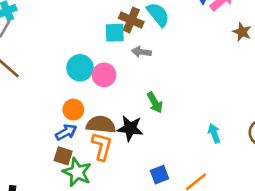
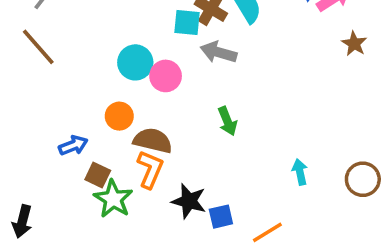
gray arrow: (141, 52) -> (219, 52), size x1.4
black star: (130, 128) -> (189, 201), moved
blue arrow: (66, 132) -> (73, 145), moved

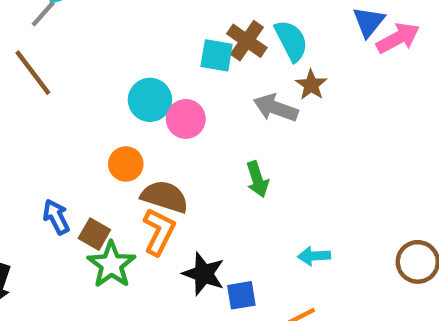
brown star: (354, 44) -> (311, 85), moved
gray arrow: (219, 52) -> (276, 108), moved
blue arrow: (73, 145) -> (56, 217), moved, turned -100
cyan arrow: (300, 172) -> (314, 256), moved, turned -85

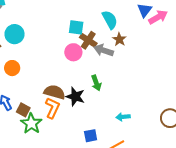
brown cross: (247, 41) -> (88, 40), moved
cyan circle: (150, 100) -> (15, 34), moved
pink circle: (186, 119) -> (73, 52), moved
orange circle: (126, 164) -> (12, 68), moved
black star: (204, 274) -> (75, 96), moved

